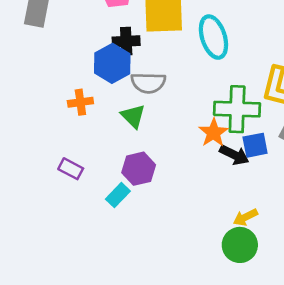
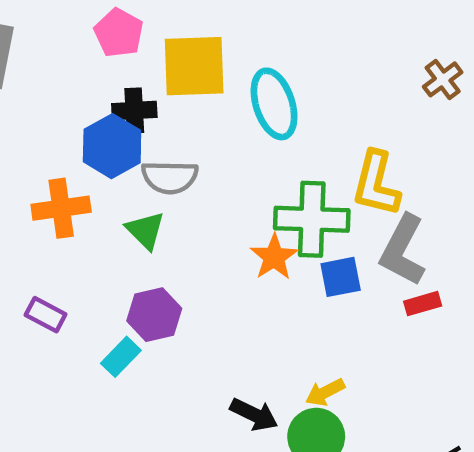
orange cross: (80, 102) -> (61, 208), size x1.4
black arrow: (234, 155) -> (254, 414), moved

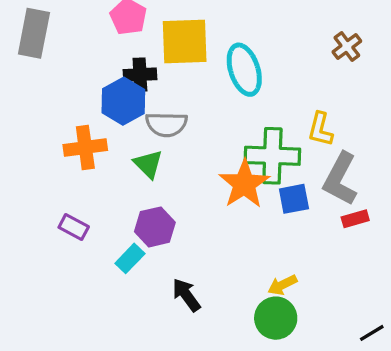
brown cross: (443, 79) -> (347, 46), moved
yellow L-shape: (376, 184) -> (320, 129), size x0.7
orange star: (274, 257) -> (244, 184), size x1.4
black arrow: (254, 414) -> (186, 295), moved, turned -152

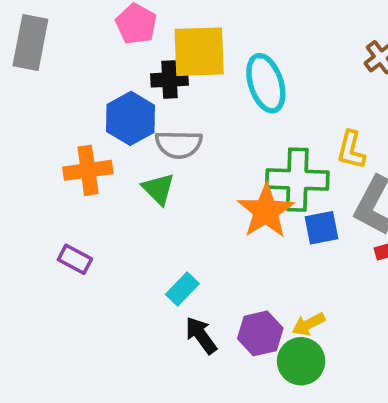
black cross: (140, 75) -> (169, 80), moved
purple hexagon: (155, 227) -> (260, 333), moved
cyan rectangle: (130, 258) -> (182, 289), moved

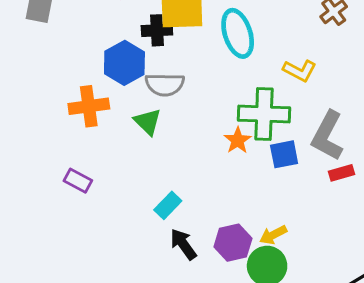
yellow L-shape: (351, 150) -> (300, 71), moved, turned -76
orange star: (266, 211) -> (238, 140), size x0.6

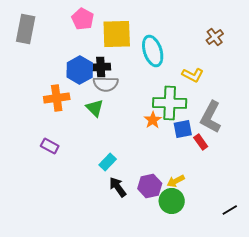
black cross: (157, 30) -> (101, 67), moved
red rectangle: (341, 173) -> (201, 142), moved, turned 70

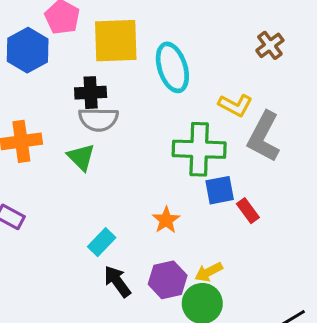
blue hexagon: (80, 70) -> (28, 50), moved
gray L-shape: (211, 117) -> (264, 137), moved
orange star: (153, 120) -> (166, 220), moved

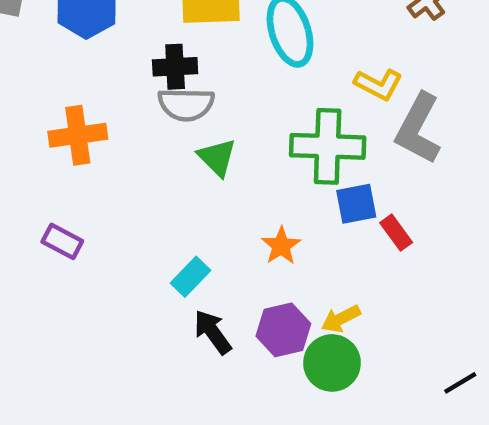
green triangle: (81, 157) -> (217, 157), moved

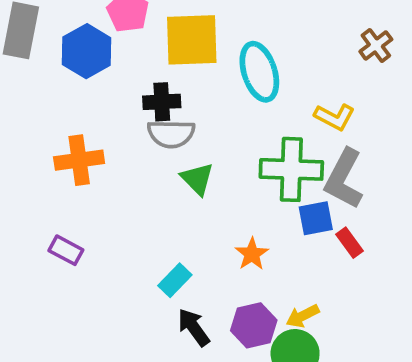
gray L-shape: (418, 129) -> (344, 179), moved

